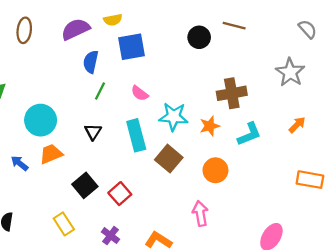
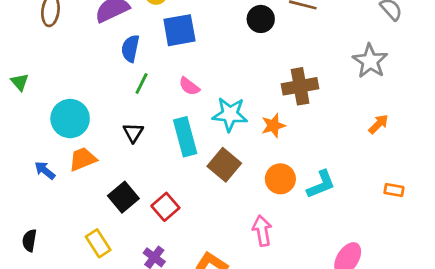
cyan L-shape: (249, 134) -> (321, 184), moved
orange rectangle: (310, 180) -> (394, 190), size x0.6

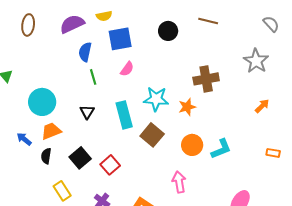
black circle: (261, 19) -> (168, 31), moved
green line: (142, 83) -> (93, 77), turned -42
pink semicircle: (189, 86) -> (127, 69), moved, turned -91
black semicircle: (29, 240) -> (46, 156), moved

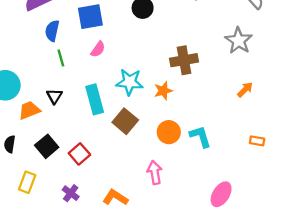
orange trapezoid: (51, 131) -> (29, 110), moved
cyan L-shape: (221, 149) -> (200, 136), turned -85
yellow rectangle: (62, 191) -> (27, 182), turned 54

